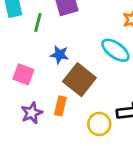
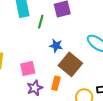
pink square: (23, 74) -> (28, 68), moved, turned -35

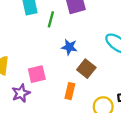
brown square: (70, 64) -> (86, 69), size x0.7
purple star: (35, 88) -> (21, 93), moved

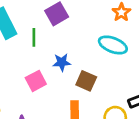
pink square: (37, 74) -> (36, 81), moved

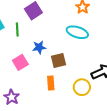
brown square: (86, 81) -> (58, 60), turned -35

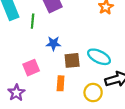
cyan ellipse: (77, 32) -> (99, 57), moved
pink square: (20, 62) -> (31, 68), moved

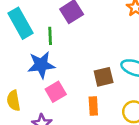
blue star: (53, 43) -> (41, 65), moved, size x1.5

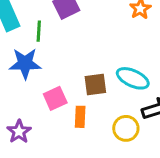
pink square: (56, 92) -> (55, 98), moved

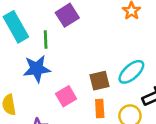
cyan ellipse: (133, 78) -> (131, 72), turned -60
orange rectangle: (80, 117) -> (100, 108), moved

